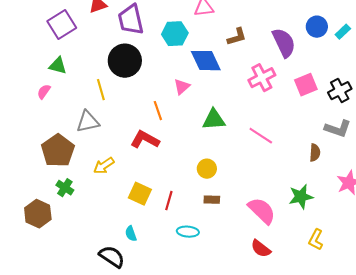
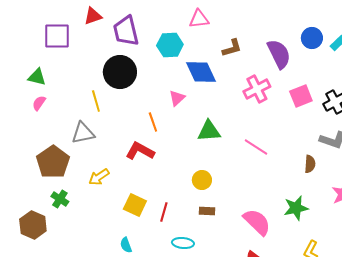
purple square: (62, 25) -> (57, 36), turned 32
green triangle: (58, 66) -> (37, 77), moved

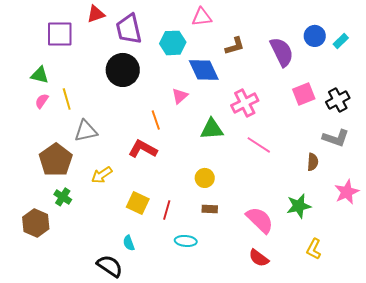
pink cross: (257, 89) -> (245, 103), moved
yellow line: (96, 101) -> (67, 99), moved

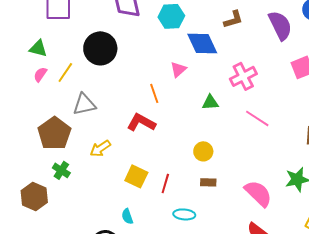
black circle: (123, 70) -> (100, 48), moved
yellow line: (67, 99) -> (65, 72), turned 50
green triangle: (212, 129) -> (210, 102), size x0.7

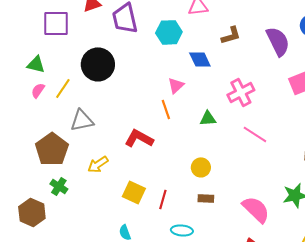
blue diamond: (202, 43) -> (200, 59), size x0.7
orange line: (154, 93) -> (166, 109), moved

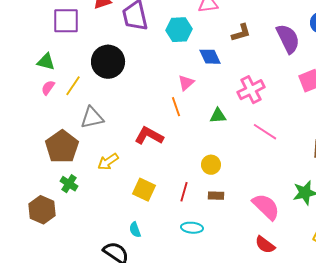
red line: (163, 199) -> (184, 192), moved

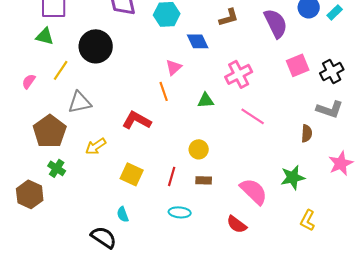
green triangle: (46, 62) -> (45, 36), moved
pink semicircle: (48, 88) -> (29, 81), moved
red semicircle: (265, 245) -> (237, 224), moved

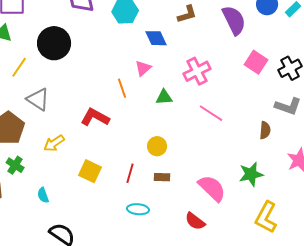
pink square: (298, 65) -> (256, 62), turned -35
pink triangle: (174, 67) -> (143, 68), moved
gray triangle: (80, 102) -> (38, 99), turned 45
cyan semicircle: (123, 214) -> (43, 195), moved
yellow L-shape: (308, 220) -> (266, 217), size x1.5

